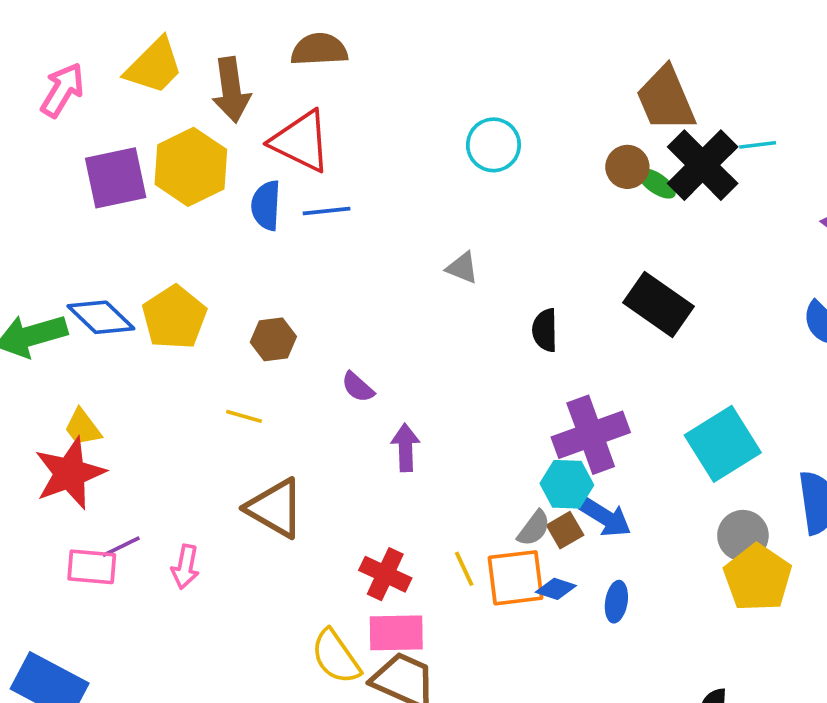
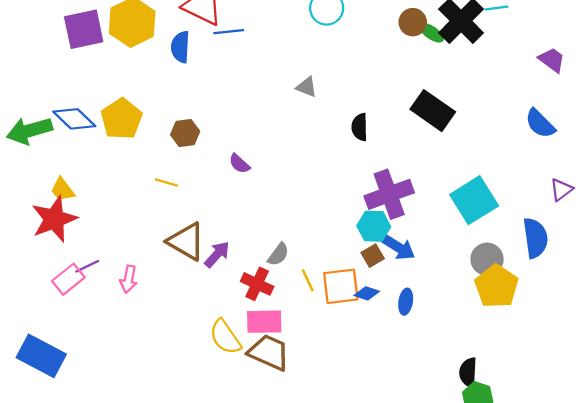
blue line: (327, 211) -> (229, 32), moved
purple arrow: (405, 448) -> (217, 254), moved, turned 44
gray semicircle: (534, 528) -> (278, 254), moved
pink rectangle: (92, 567) -> (68, 279), turned -44

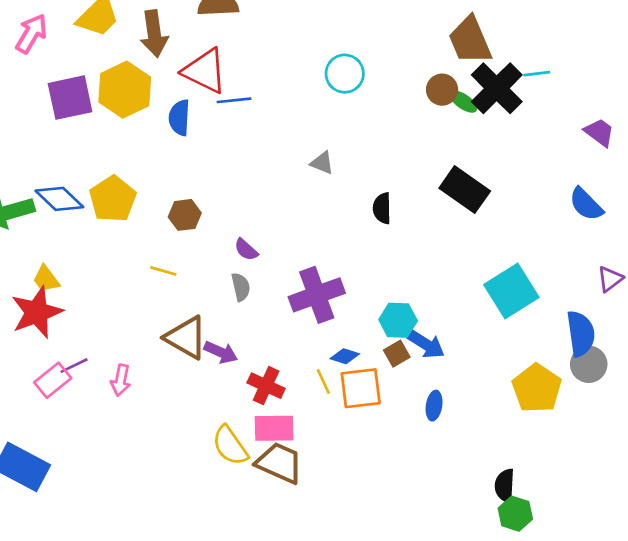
purple cross: (389, 194) -> (317, 295), moved
purple arrow: (217, 254) -> (221, 352), turned 72
gray semicircle: (278, 254) -> (241, 287), moved, turned -50
gray circle: (487, 259) -> (589, 364), moved
blue diamond: (367, 293) -> (345, 356), moved

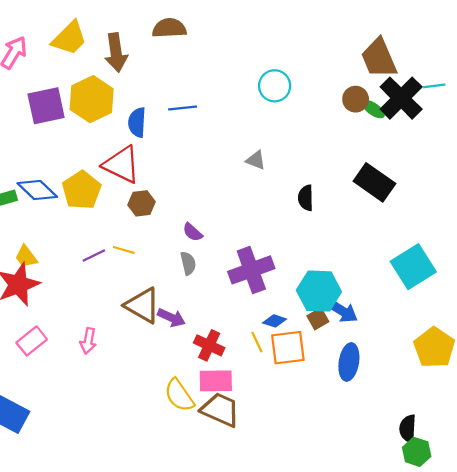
red triangle: (205, 71) -> (122, 165), moved
cyan hexagon: (398, 320) -> (319, 291), size x1.4
purple line: (74, 366) -> (94, 256), moved
blue ellipse: (434, 406) -> (349, 362), size x1.5

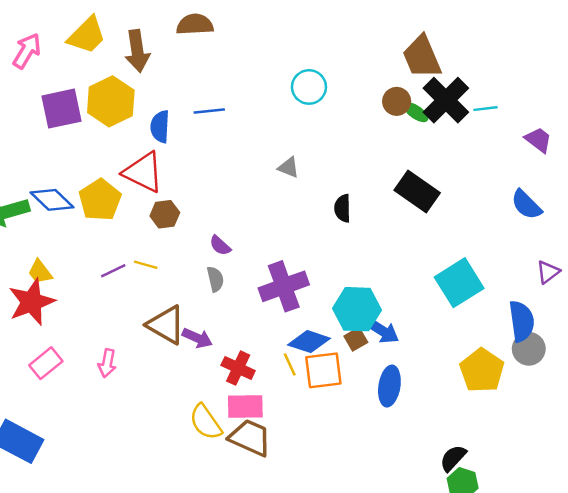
cyan line: (434, 86) -> (486, 109), moved
blue diamond: (275, 321) -> (309, 342), size x1.6
black semicircle: (408, 429) -> (453, 458), turned 40

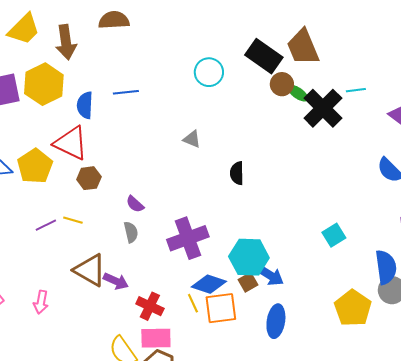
black cross: (446, 100) -> (323, 108), moved
black rectangle: (417, 191) -> (264, 56), moved
cyan square: (459, 283) -> (334, 235), size x0.6

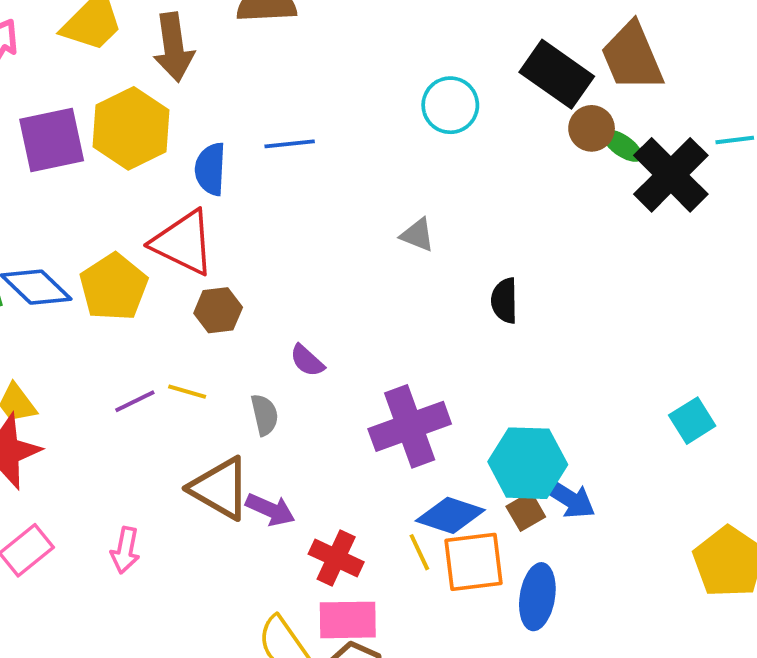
gray semicircle: (131, 232) -> (265, 415), moved
blue ellipse: (276, 321) -> (537, 597), moved

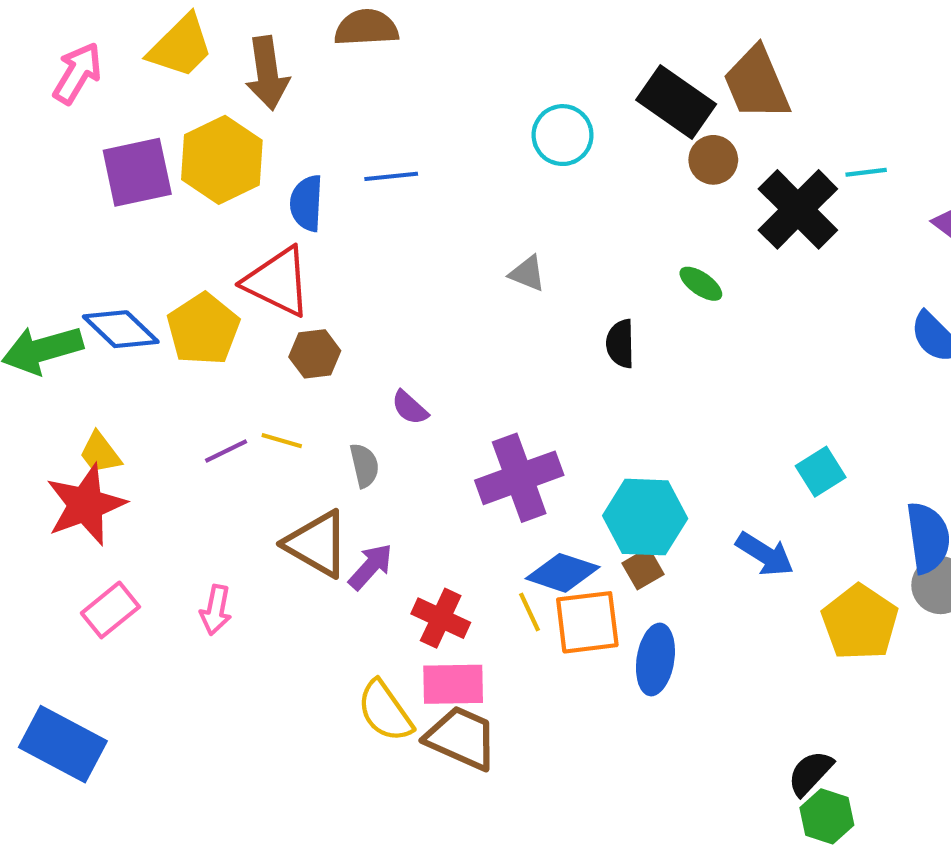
green ellipse: (623, 146) -> (701, 284), moved
blue arrow: (568, 498) -> (765, 554), moved
purple arrow: (270, 510) -> (371, 567), turned -72

